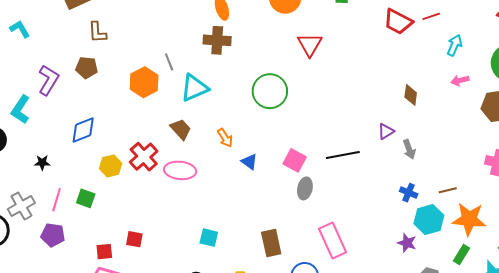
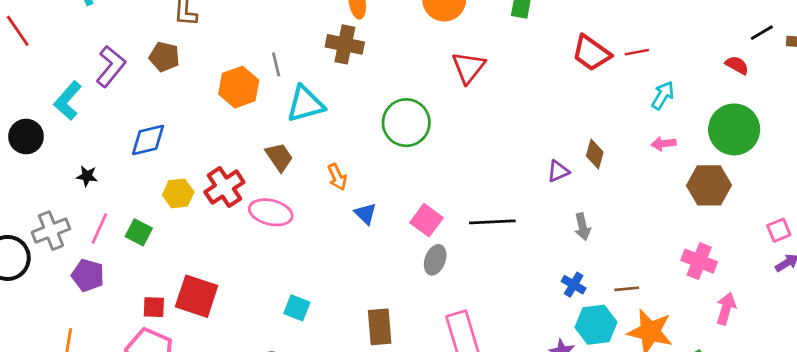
purple triangle: (386, 131) -> (558, 171), moved
red square: (134, 239) -> (197, 296), size x1.8

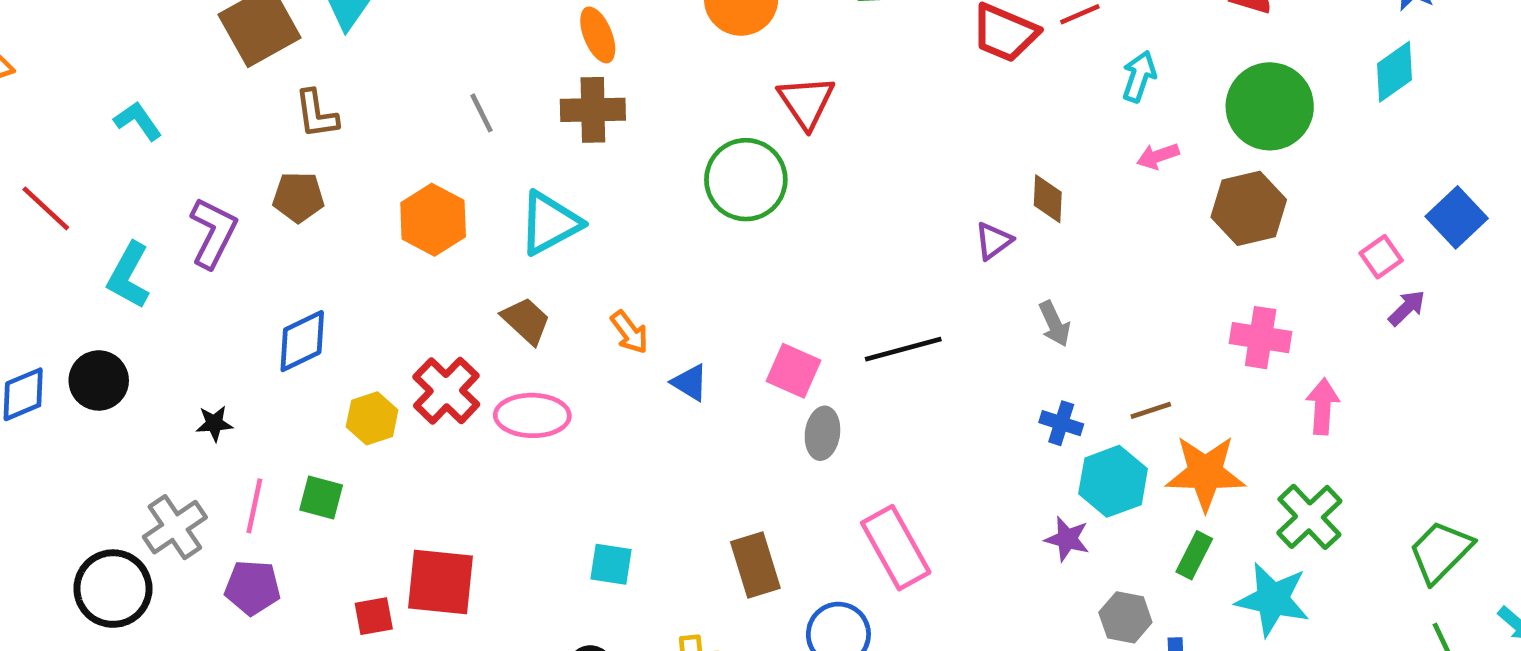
gray line: (276, 64) -> (482, 113), moved
cyan L-shape: (68, 101) -> (129, 275), moved
green circle: (406, 123) -> (746, 180), moved

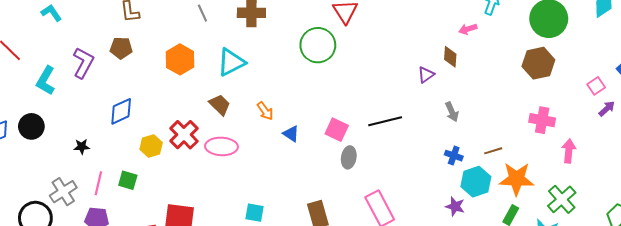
pink arrow: (1158, 156) -> (468, 29), moved

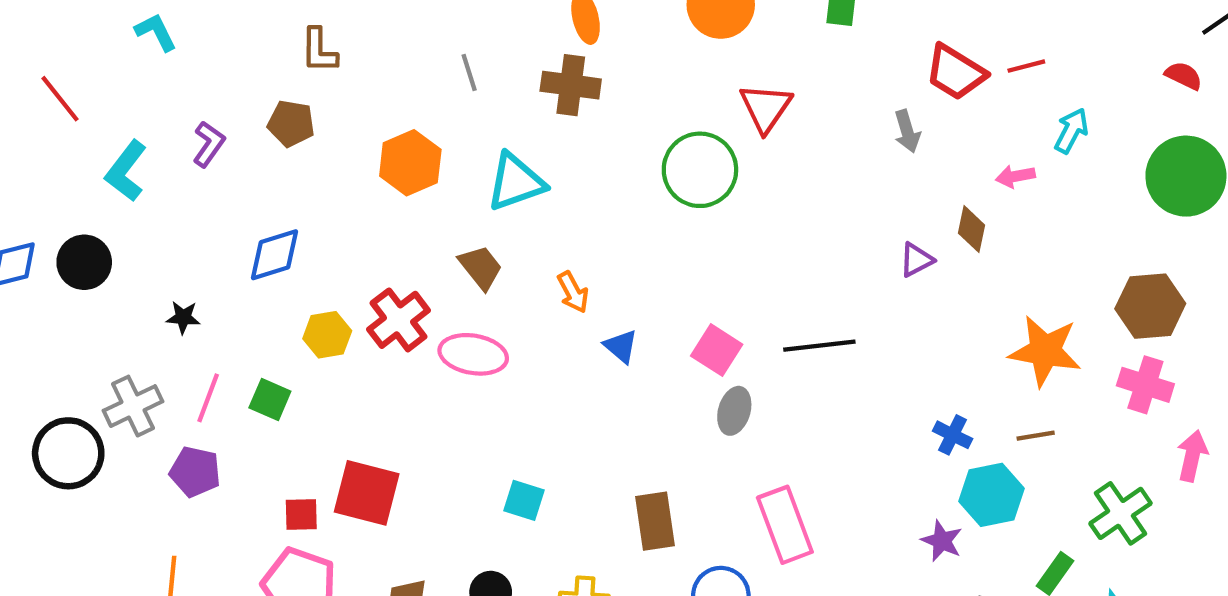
purple L-shape: (83, 63) -> (209, 144), size x0.7
brown hexagon: (538, 63) -> (1150, 306), moved
gray arrow: (452, 112) -> (907, 131), moved
orange star: (517, 179) -> (1045, 351), moved
green cross: (562, 199) -> (1121, 513), moved

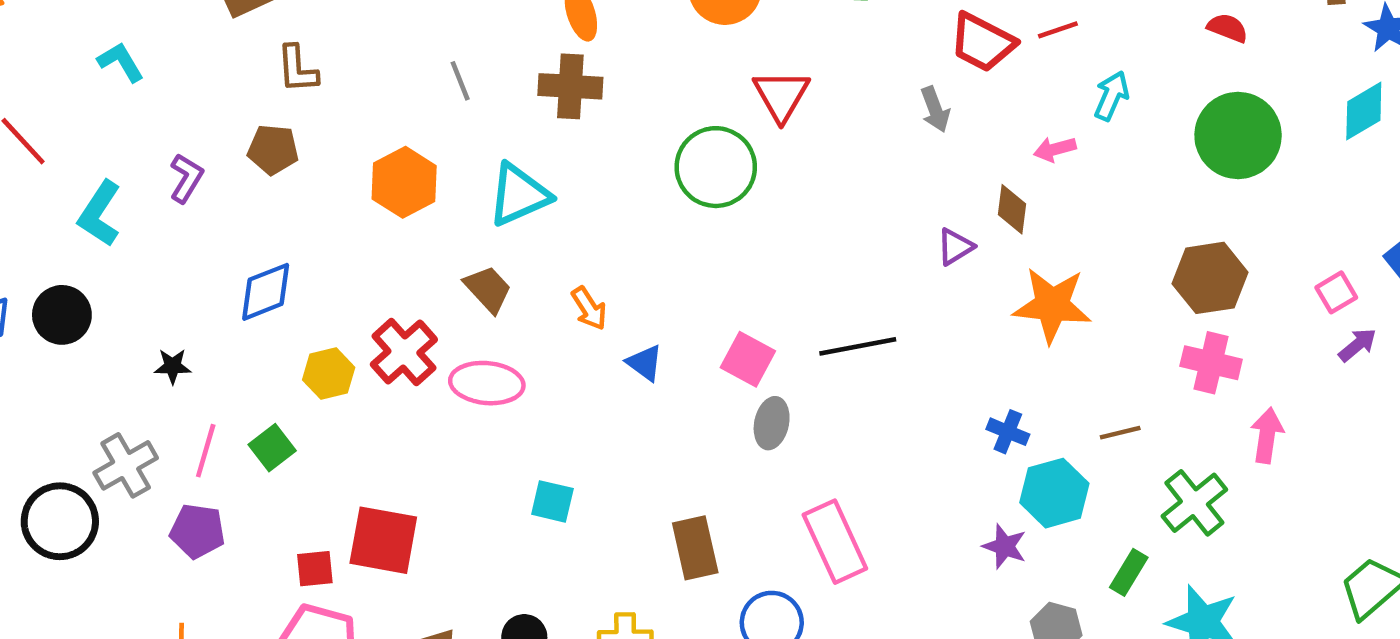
orange star: (1045, 351) -> (1052, 305), moved
green square: (270, 399) -> (272, 448), turned 33
brown line: (1036, 436) -> (1120, 433), moved
cyan square: (524, 500) -> (552, 501), moved

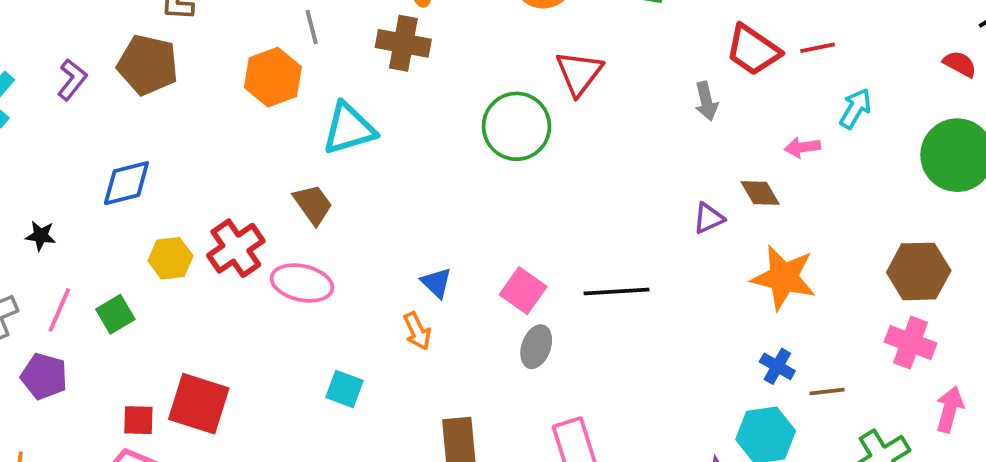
brown pentagon: (273, 150) -> (148, 65), size x1.4
orange hexagon: (404, 182) -> (273, 77), moved
brown diamond: (1012, 209) -> (760, 193), turned -45
orange arrow: (589, 308) -> (417, 331), moved
blue cross: (1008, 432) -> (777, 366), moved

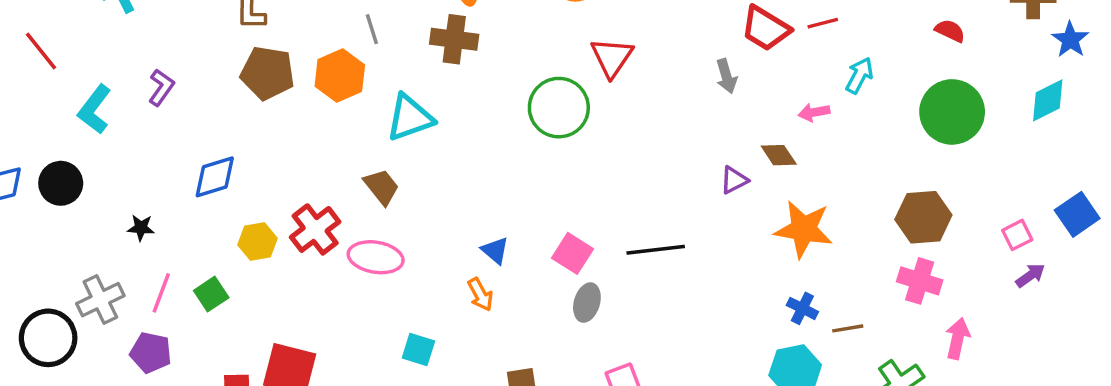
brown pentagon: (148, 65) -> (267, 73), moved

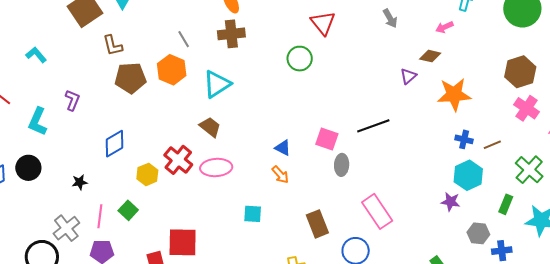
green circle: (559, 108) -> (300, 59), size x0.7
brown diamond: (779, 155) -> (430, 56), turned -30
pink cross: (920, 281) -> (527, 108), turned 30

